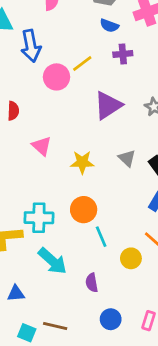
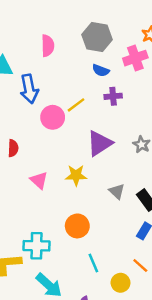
yellow star: (82, 162) -> (76, 175), moved
orange circle: (84, 210) -> (77, 226), moved

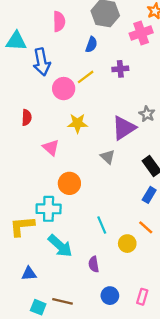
blue semicircle: (101, 70) -> (91, 45), moved, turned -91
purple triangle: (100, 143) -> (124, 128), moved
yellow star: (76, 175) -> (78, 123), moved
gray triangle: (117, 191) -> (108, 157), moved
orange circle: (77, 226) -> (69, 183), moved

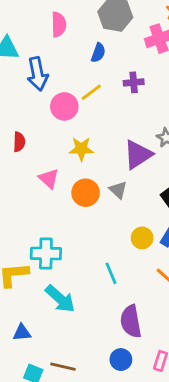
orange circle: (69, 183) -> (86, 193), moved
yellow circle: (127, 244) -> (142, 238), moved
purple semicircle: (94, 264) -> (131, 321), moved, size x1.6

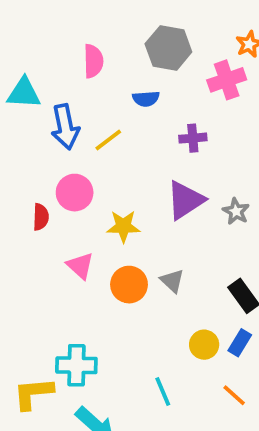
blue semicircle: (98, 53) -> (146, 99), turned 66
yellow line: (91, 92) -> (108, 140), moved
pink circle: (64, 106) -> (75, 193), moved
purple triangle: (138, 155) -> (185, 200), moved

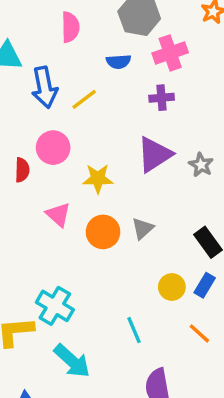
pink cross: (227, 80) -> (170, 53), moved
gray triangle: (172, 281) -> (143, 228), turned 35
cyan cross: (76, 365) -> (55, 306), turned 30

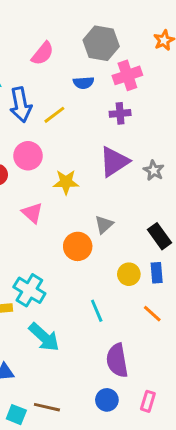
pink semicircle: (70, 27) -> (43, 53), turned 40
orange circle: (103, 232) -> (78, 246), moved
blue rectangle: (205, 285) -> (157, 273), turned -36

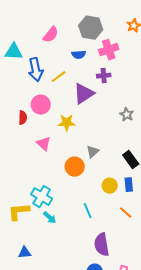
purple triangle: (114, 162) -> (84, 94), moved
cyan arrow: (44, 337) -> (50, 218), moved, size x0.6

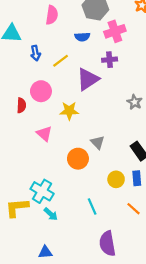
pink semicircle: (51, 35) -> (52, 15), turned -30
blue arrow: (36, 70) -> (36, 53), size x0.6
gray triangle: (93, 152) -> (98, 142), turned -32
blue triangle: (25, 253) -> (45, 252), moved

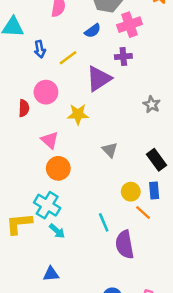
blue semicircle: (82, 37) -> (93, 31), turned -32
orange circle: (78, 159) -> (58, 168), moved
orange line: (133, 209) -> (143, 213), moved
purple semicircle: (107, 244) -> (125, 245), moved

